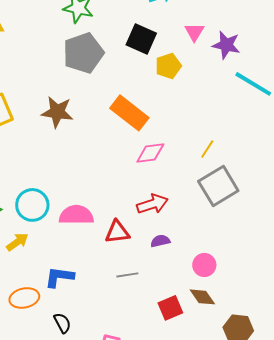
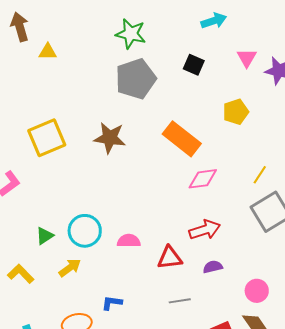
black square: (141, 39) -> (194, 65), size x0.7
yellow pentagon: (168, 66) -> (236, 112), moved
pink semicircle: (76, 215) -> (129, 241), size x0.7
blue L-shape: (59, 277) -> (112, 303), size x0.7

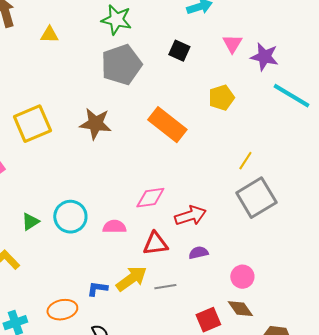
yellow triangle: (48, 52) -> (49, 35), moved
pink diamond: (203, 179) -> (150, 198), moved
yellow arrow: (70, 268) -> (131, 279), moved, size x1.4

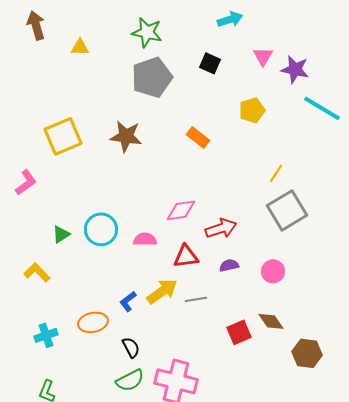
orange rectangle: (167, 125) -> (198, 137), size x0.6
pink circle: (242, 277) -> (273, 271), moved
blue L-shape: (97, 289) -> (128, 301), turned -45

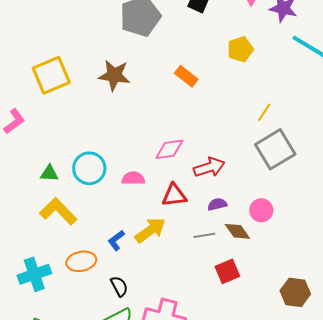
green triangle: (61, 234) -> (49, 173), turned 36
yellow L-shape: (37, 272) -> (58, 211), moved, size x1.4
gray line: (196, 299) -> (204, 235), moved
brown diamond: (271, 321) -> (237, 231), moved
cyan cross: (46, 335) -> (34, 274), size x1.4

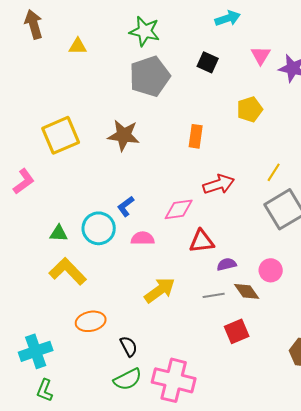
orange rectangle: (186, 76) -> (196, 136), turned 60
red arrow: (209, 167) -> (219, 184), moved
red triangle: (174, 195) -> (202, 241), moved
blue L-shape: (116, 240) -> (126, 206), moved
cyan cross: (34, 274) -> (36, 351), moved

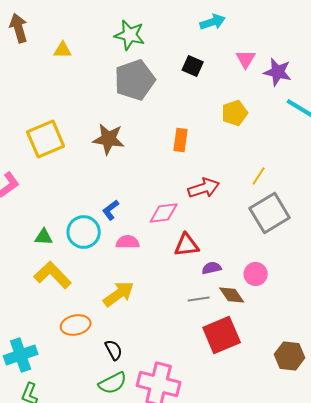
yellow arrow: (160, 290) -> (119, 294), moved
red square: (237, 331) -> (222, 335), size x1.5

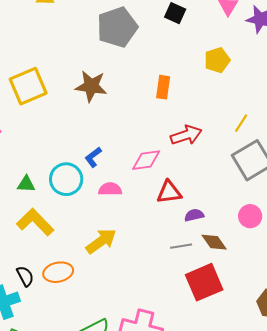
pink circle: (256, 274) -> (250, 216), moved
black semicircle: (114, 350) -> (25, 276), moved

